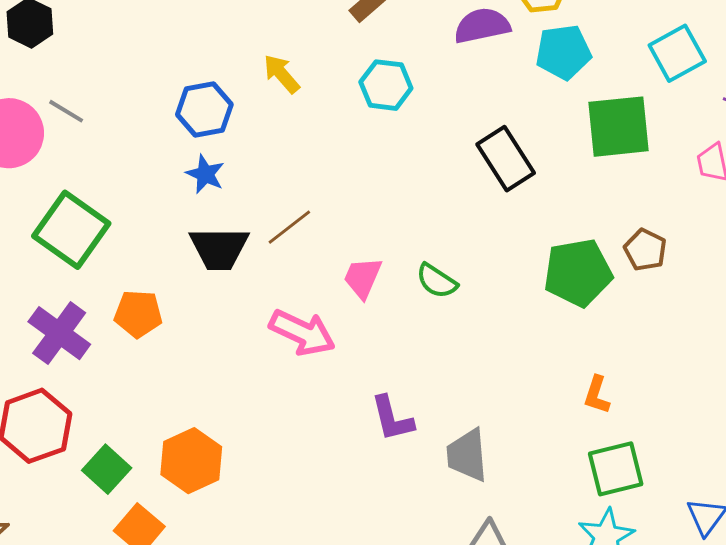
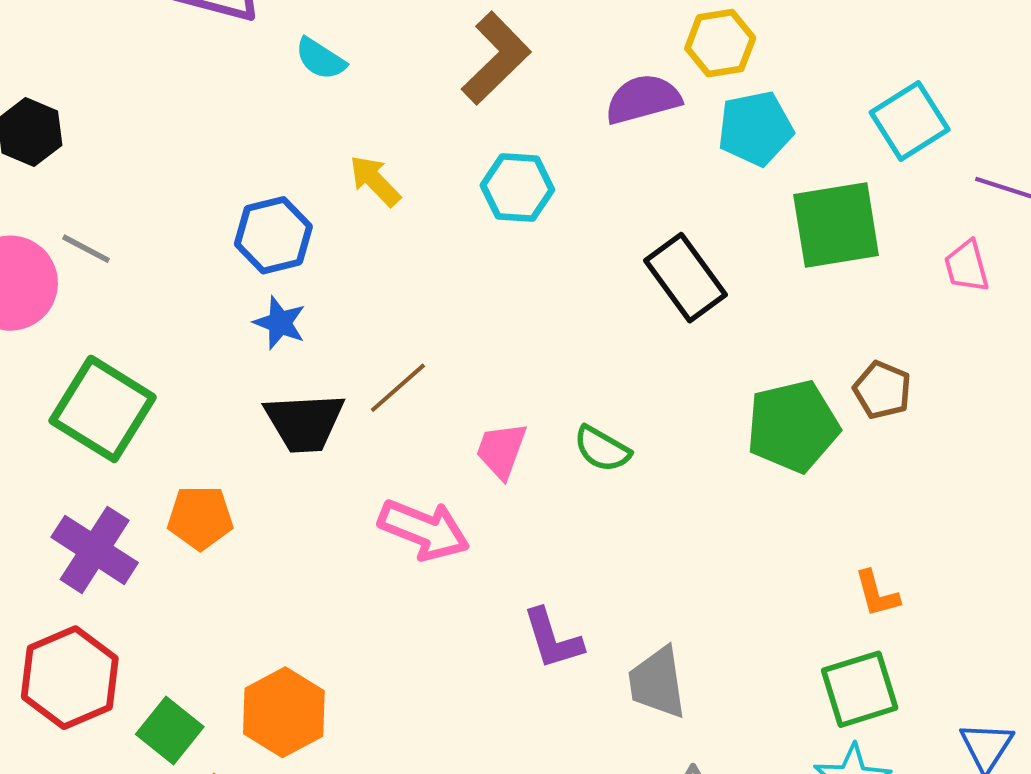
orange L-shape: (597, 395) -> (877, 594), moved, turned -30

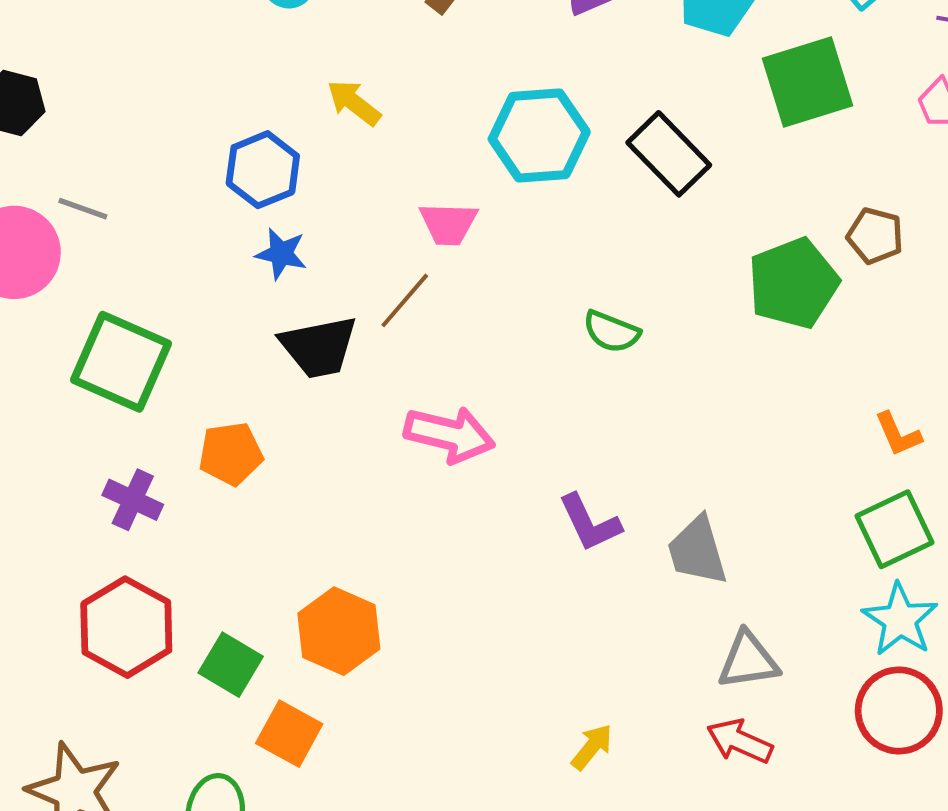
cyan hexagon: (517, 187) -> (539, 136), moved, size x1.4
pink trapezoid: (501, 450) -> (448, 224), moved, turned -100
purple cross: (95, 550) -> (133, 500), size x0.7

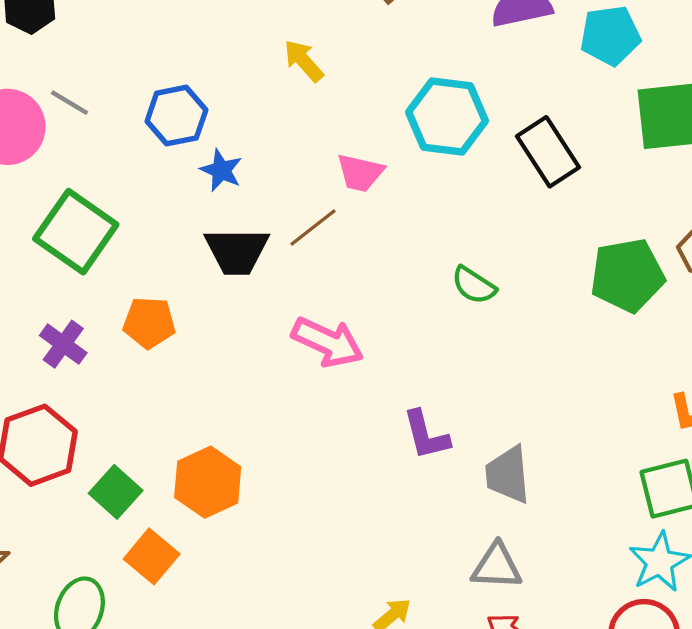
blue hexagon: (263, 170) -> (176, 116), moved
gray triangle: (748, 660) -> (497, 566), moved

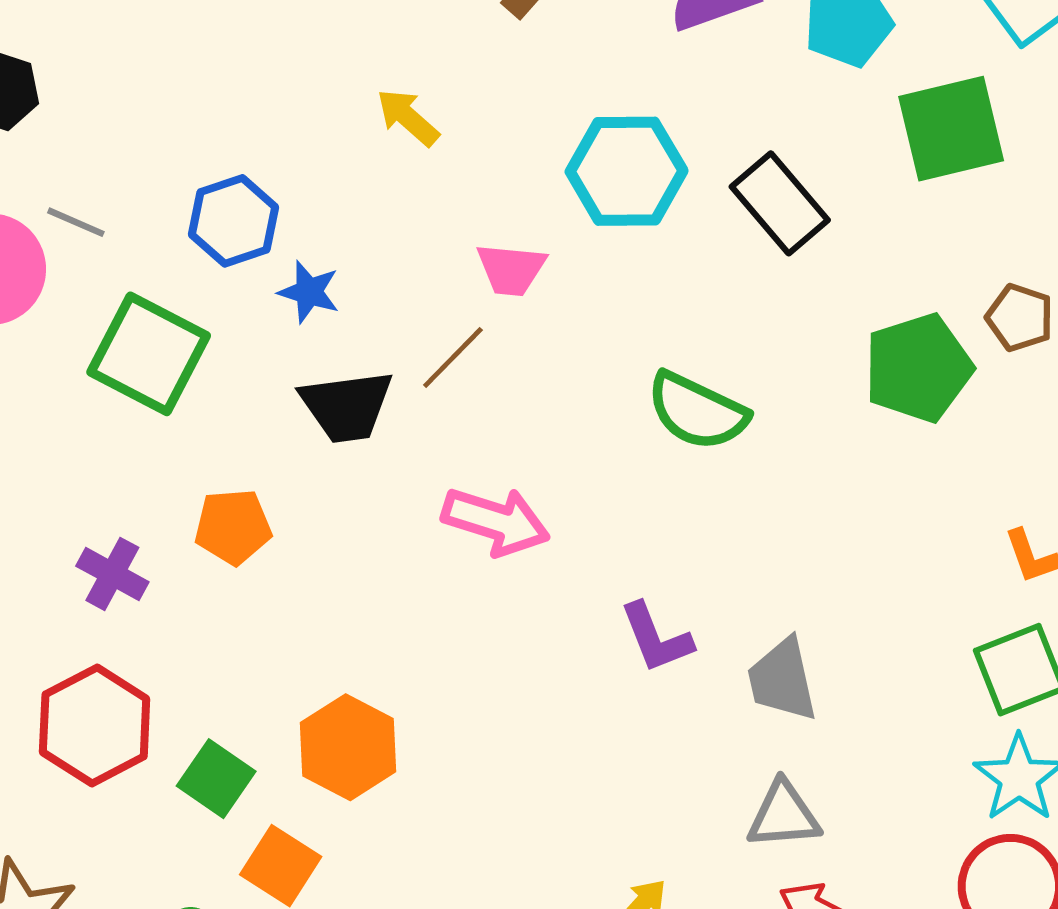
green square: (76, 232) -> (149, 354), moved
green semicircle: (474, 285) -> (697, 411), size x1.5

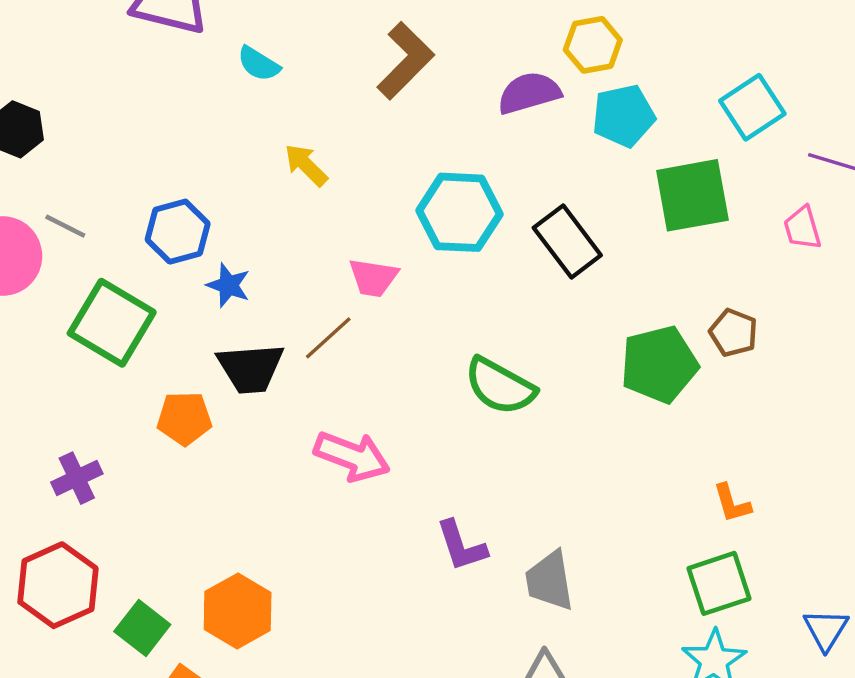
orange pentagon: (233, 527) -> (184, 418), moved
purple cross: (112, 574) -> (77, 478), turned 33

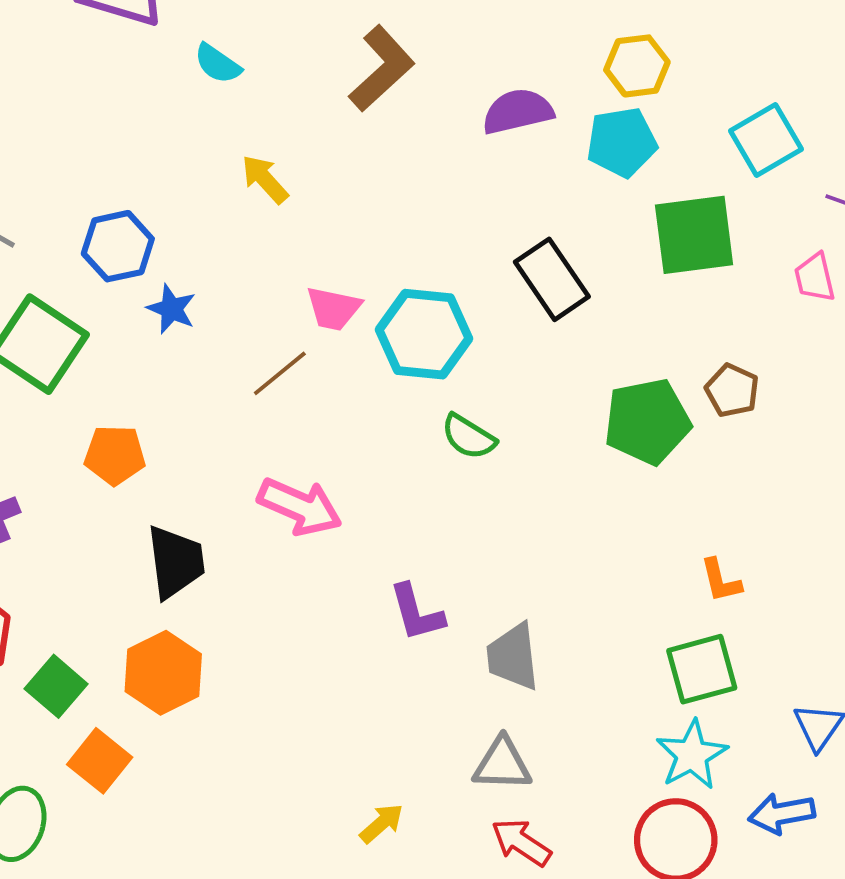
yellow hexagon: (593, 45) -> (637, 66), moved
cyan hexagon: (460, 212) -> (424, 334), moved
black trapezoid: (251, 368) -> (176, 562), moved, turned -96
green semicircle: (500, 386) -> (469, 437), size x0.7

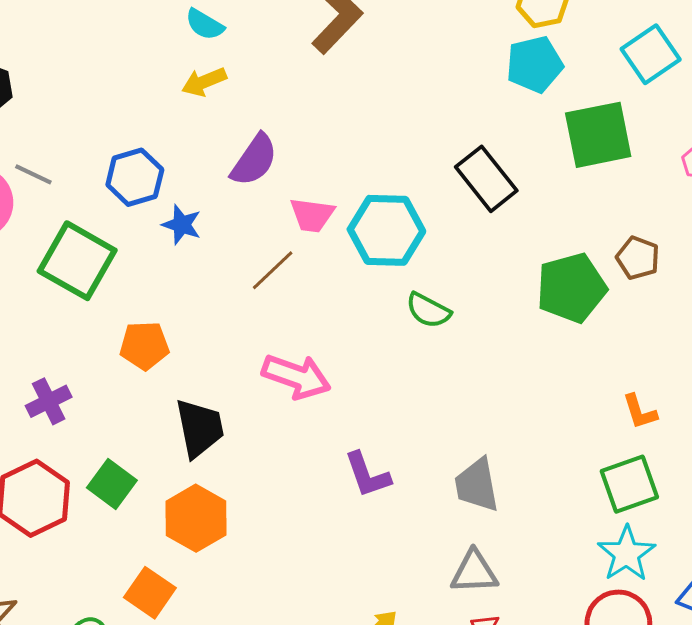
purple semicircle: (518, 111) -> (254, 160), moved, turned 142
yellow arrow: (265, 179) -> (204, 82), moved, turned -66
purple L-shape: (417, 613) -> (367, 475), moved
green square: (56, 686) -> (112, 484), moved

